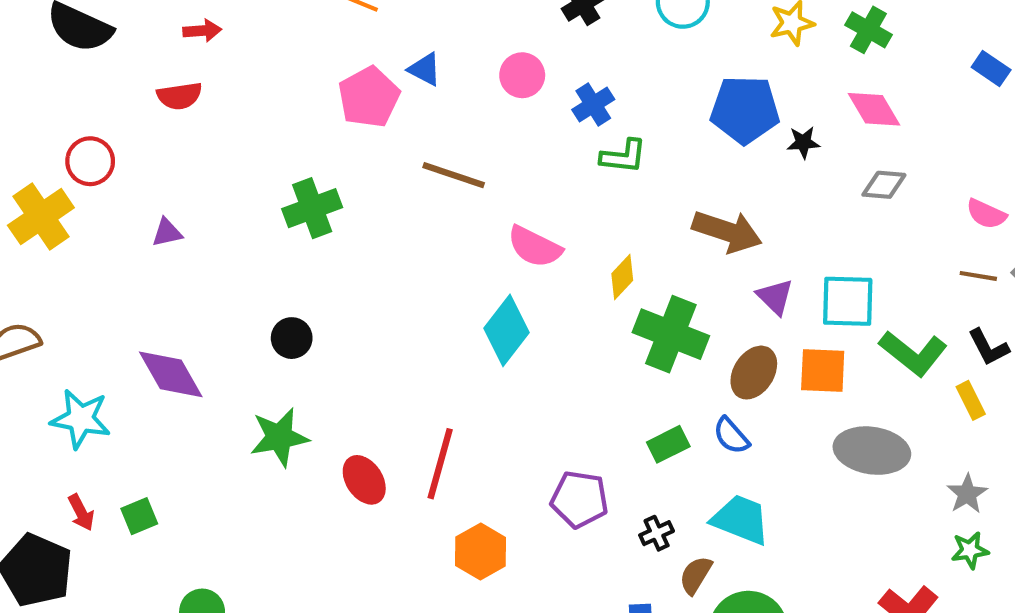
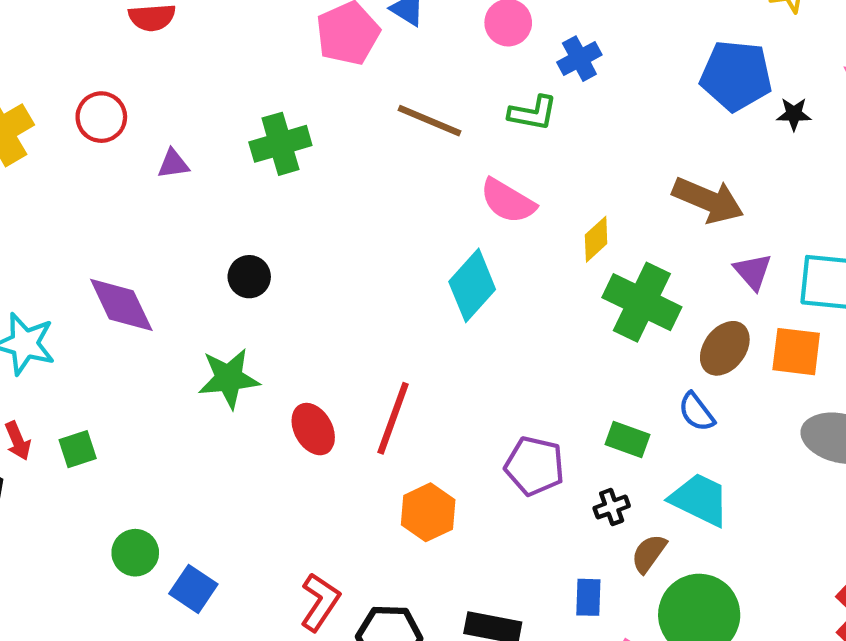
green L-shape: (623, 156) -> (533, 113), moved
red circle: (90, 161) -> (101, 117), moved
purple triangle: (167, 233) -> (173, 164), moved
green rectangle: (668, 444) -> (627, 439), moved, turned 42

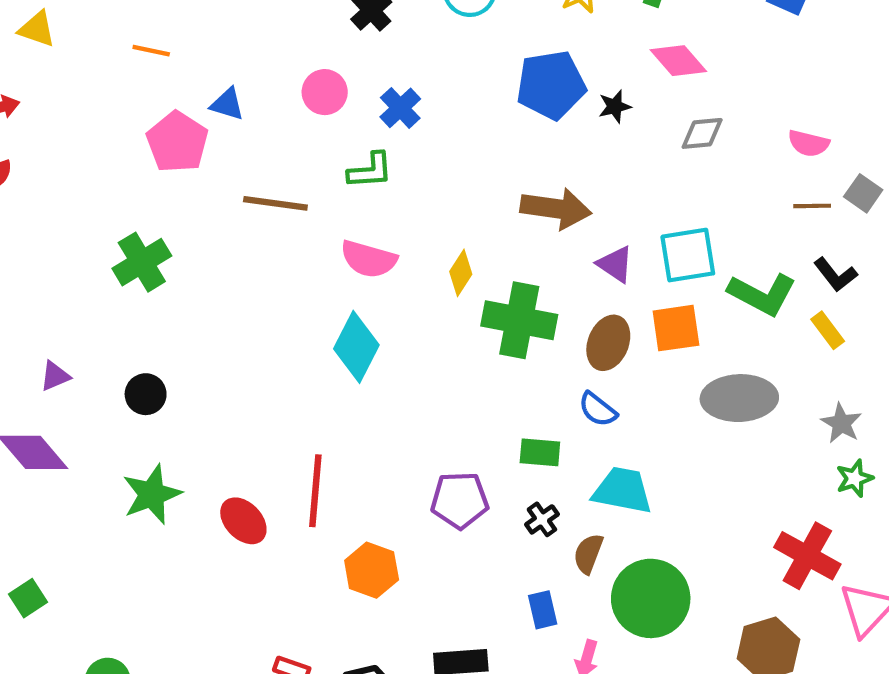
purple triangle: (173, 164) -> (55, 376), moved

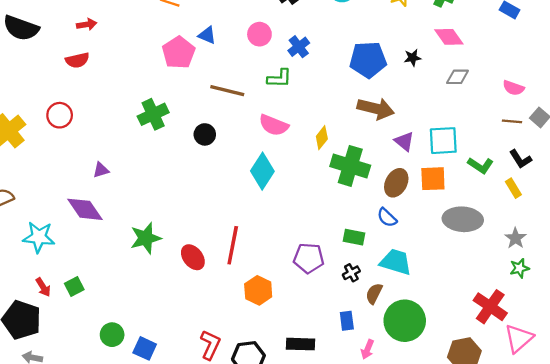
blue pentagon: (551, 85) -> (368, 60), moved
green L-shape: (762, 294) -> (481, 165), size x0.7
black circle: (146, 394) -> (205, 134), moved

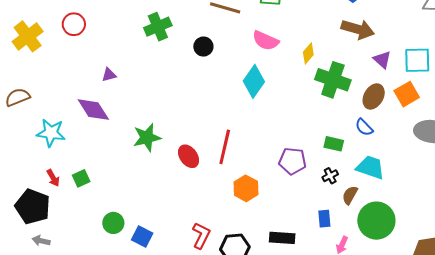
orange square: (433, 179) -> (407, 94), turned -30

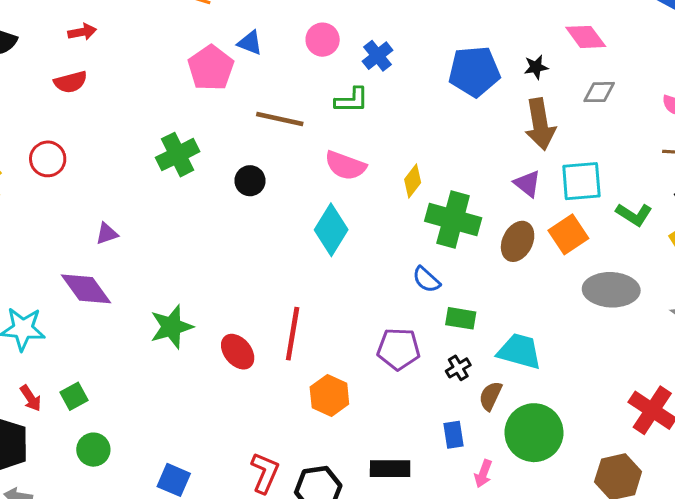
brown arrow: (358, 29) -> (540, 124), moved, turned 68
blue semicircle: (364, 127) -> (426, 280), moved
green circle: (113, 223) -> (93, 450), moved

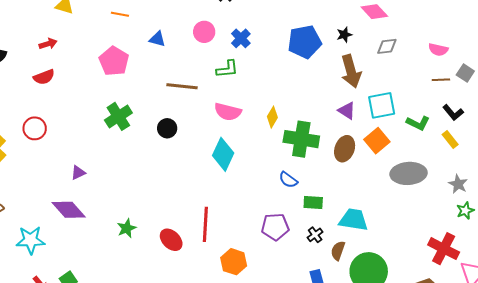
pink pentagon: (211, 68) -> (114, 61), moved
green star: (171, 327) -> (127, 228), size x0.7

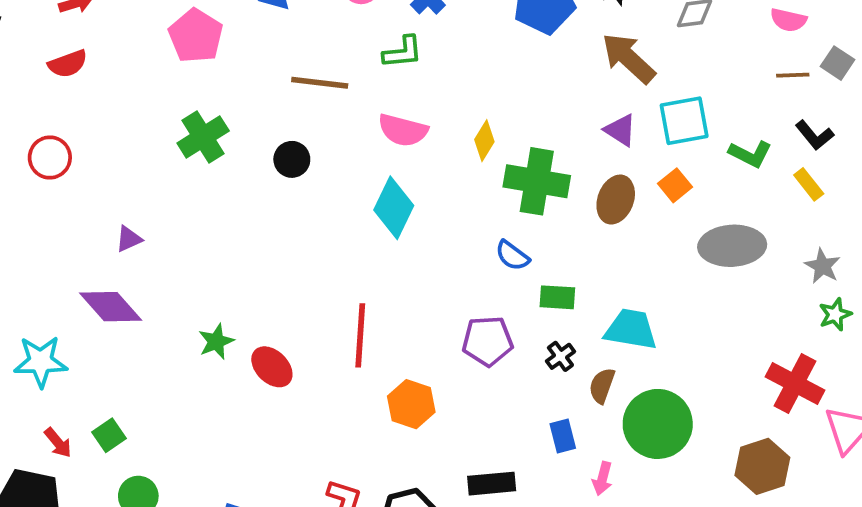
brown arrow: (351, 71) -> (629, 58), turned 148
orange square: (377, 141) -> (675, 185), size x0.7
red ellipse: (171, 240) -> (272, 367), moved

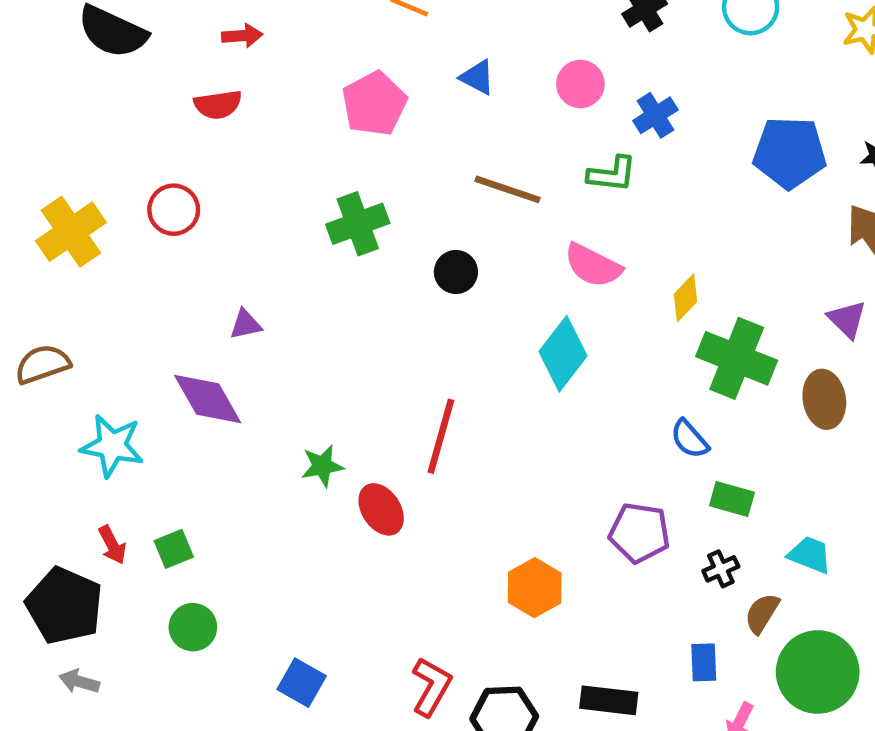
brown ellipse: (616, 200) -> (824, 399), turned -42
cyan trapezoid: (631, 329) -> (810, 555), size x0.7
red line: (360, 335) -> (441, 436), moved

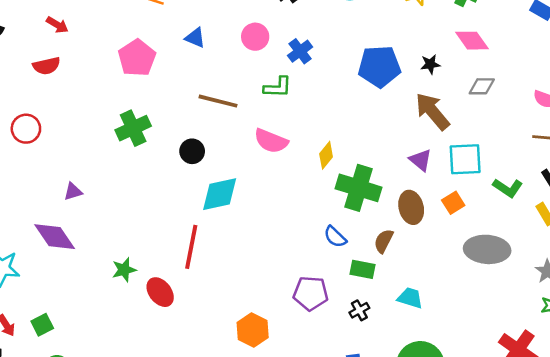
red arrow: (242, 36) -> (57, 25), turned 40
cyan diamond: (563, 354) -> (220, 194), moved, turned 45
brown semicircle: (762, 613) -> (384, 241), moved

